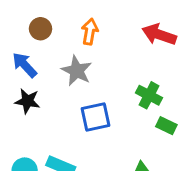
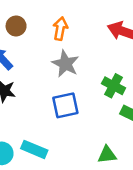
gray star: (77, 71) -> (65, 64), moved

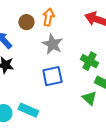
brown circle: (16, 26) -> (26, 22), moved
green triangle: (107, 155) -> (89, 98), moved, turned 49

